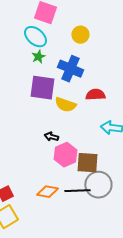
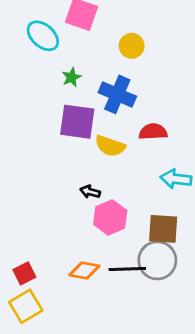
cyan ellipse: (35, 37) -> (43, 36), moved
brown square: (87, 163) -> (163, 229), moved

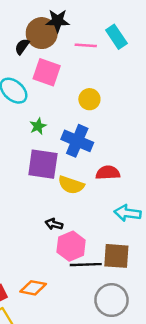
gray circle: (157, 260) -> (112, 300), moved
black line: (127, 269) -> (86, 265), moved
orange diamond: (84, 270) -> (33, 288), moved

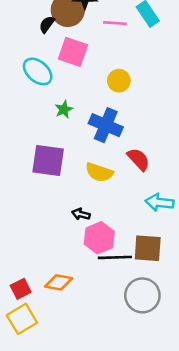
purple square: (43, 164) -> (48, 161), moved
red semicircle: (108, 173) -> (138, 159), turned 50

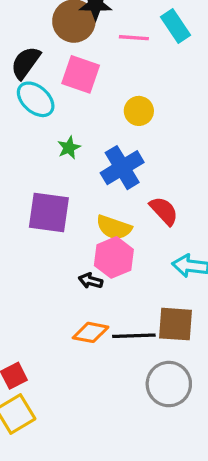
black semicircle: (47, 24) -> (26, 63), moved, size x1.5
blue cross: (106, 125) -> (122, 168), turned 36
pink hexagon: (99, 238) -> (114, 257), moved
orange diamond: (59, 282) -> (91, 332), moved

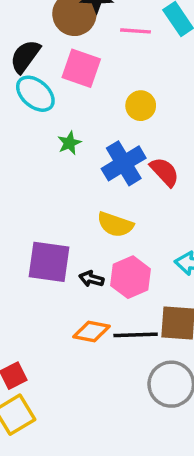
red semicircle: (164, 211) -> (164, 172), moved
purple square: (49, 213) -> (49, 262), moved
pink hexagon: (114, 257) -> (130, 277), moved

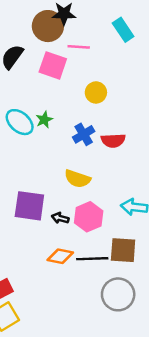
pink line: (136, 31) -> (79, 47), moved
cyan ellipse: (35, 94) -> (20, 122), moved
blue cross: (124, 163) -> (84, 134), size x0.7
red semicircle: (164, 172) -> (113, 141), turned 130

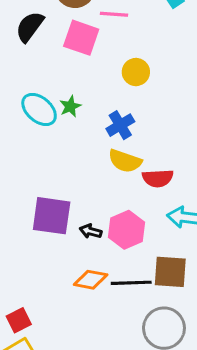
red semicircle: (113, 141) -> (158, 178), moved
yellow semicircle: (77, 179) -> (125, 161), moved

